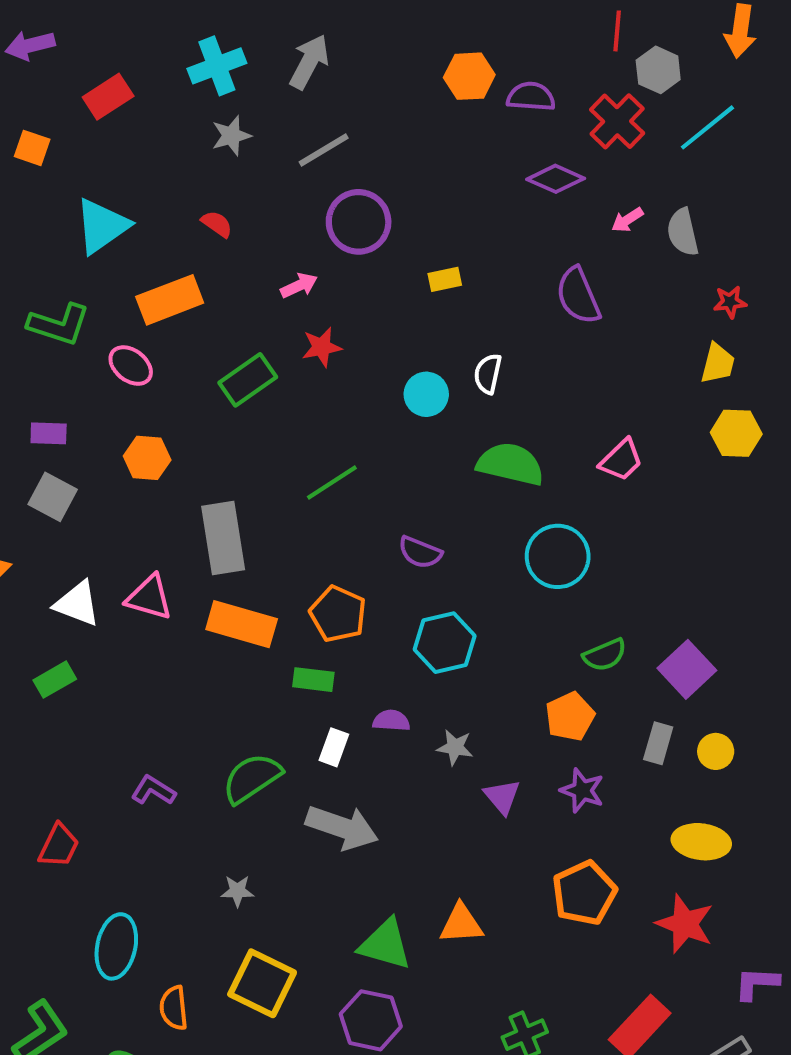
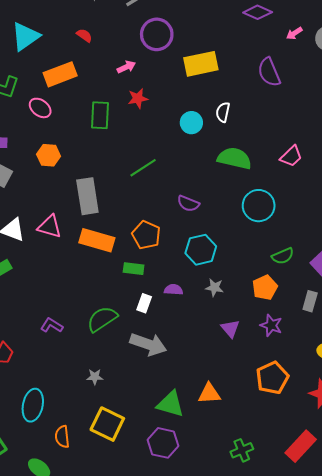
yellow rectangle: (445, 279) -> (201, 64), size x2.0
green rectangle: (248, 380) -> (100, 115), turned -52
gray star: (455, 747) -> (214, 288), moved

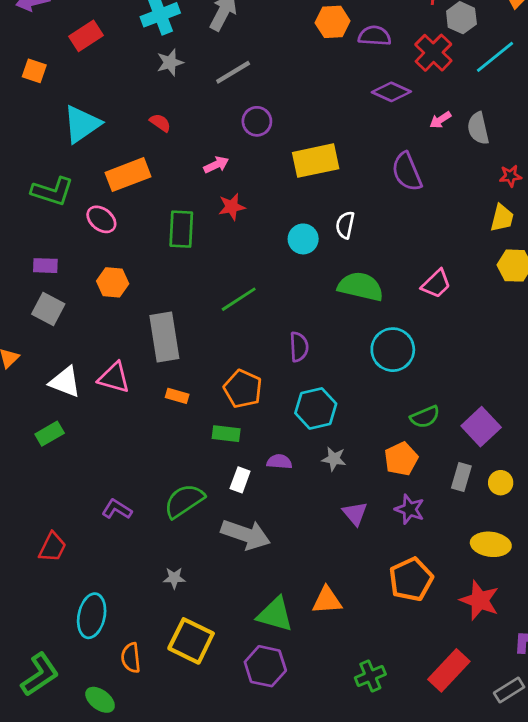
purple circle: (157, 34) -> (257, 121), size x0.7
purple semicircle: (188, 203) -> (299, 347), turned -115
orange rectangle: (97, 240) -> (177, 396), size x0.5

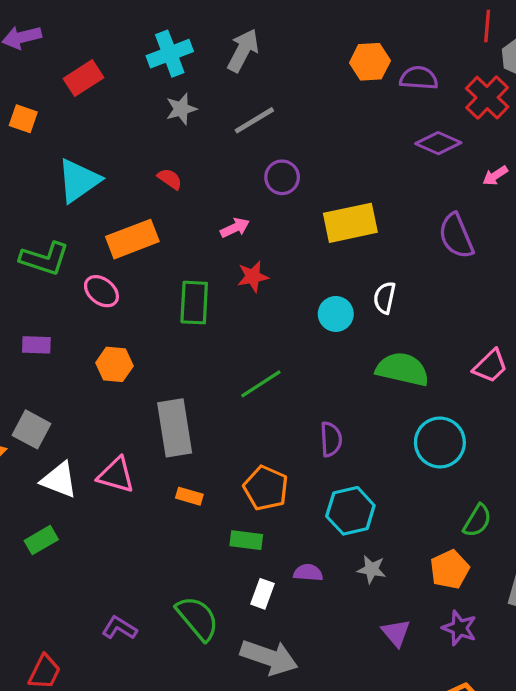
gray square: (48, 309) -> (31, 429), moved
green semicircle: (425, 417) -> (477, 521), turned -36
green semicircle: (184, 501) -> (197, 618), turned 84

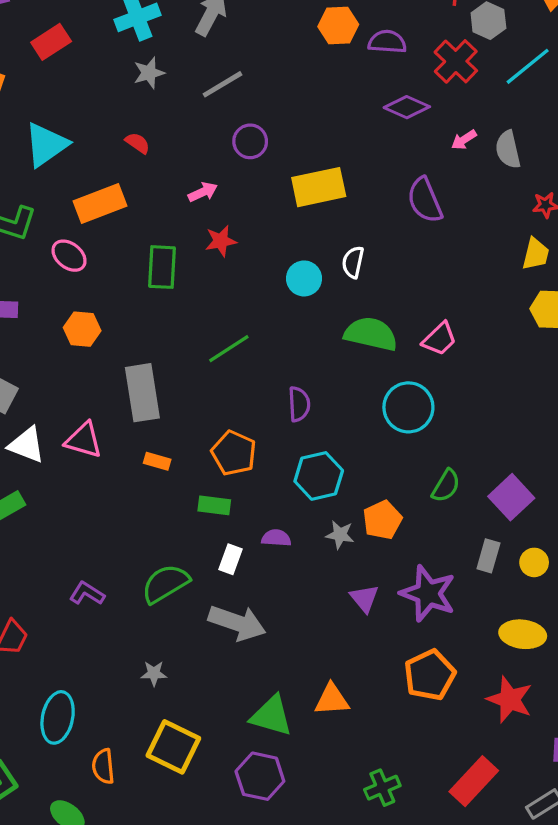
pink trapezoid: (490, 366) -> (439, 339), moved
orange pentagon: (450, 569) -> (382, 520), moved
green semicircle: (197, 618) -> (165, 584), turned -81
purple star: (459, 628) -> (428, 593), size x1.6

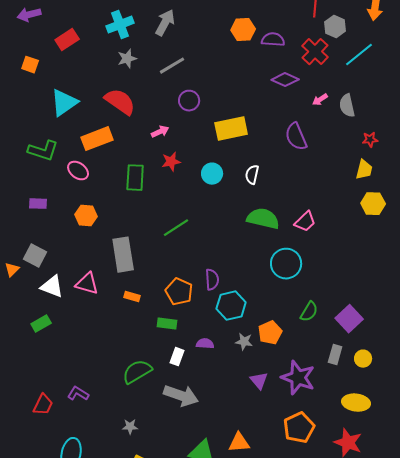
red semicircle: (138, 143) -> (120, 102), size x2.0
cyan circle: (304, 278) -> (212, 174), moved
purple semicircle: (299, 404) -> (212, 280), moved
purple L-shape: (87, 593) -> (78, 394), moved

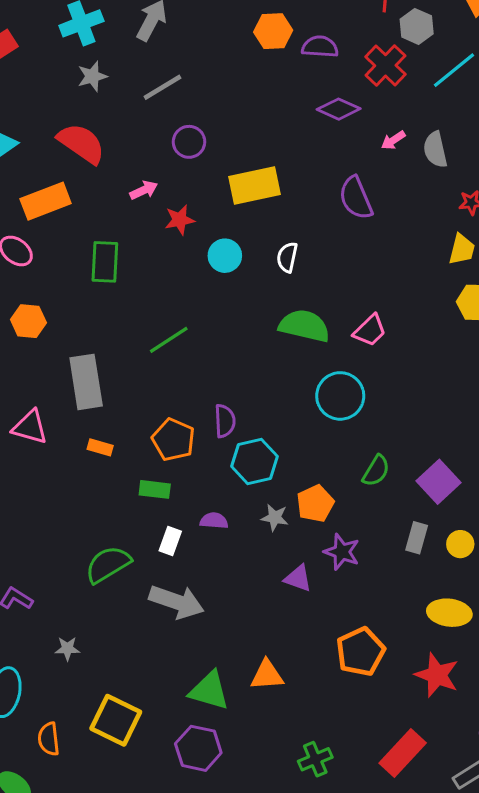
red star: (171, 162) -> (180, 220), moved
purple star: (298, 378) -> (342, 552), moved, size x0.7
purple triangle: (259, 381) -> (298, 578), turned -30
gray star: (130, 427) -> (67, 649), moved

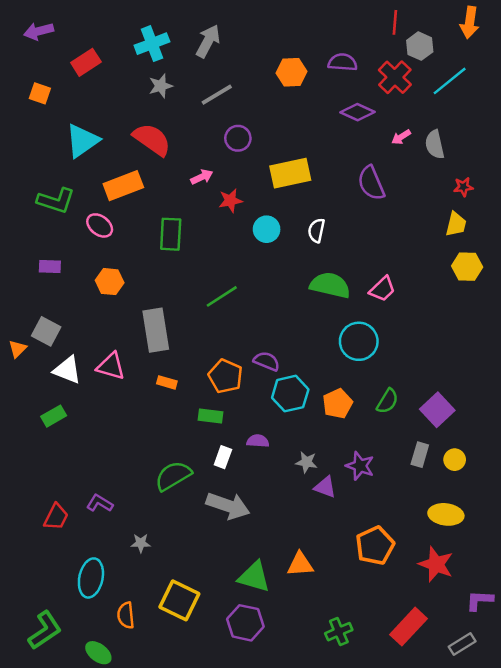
orange hexagon: (273, 31) -> (291, 72), moved
purple semicircle: (225, 421) -> (267, 361), turned -65
orange pentagon: (315, 504) -> (338, 404), moved
gray star: (275, 518) -> (306, 462), moved

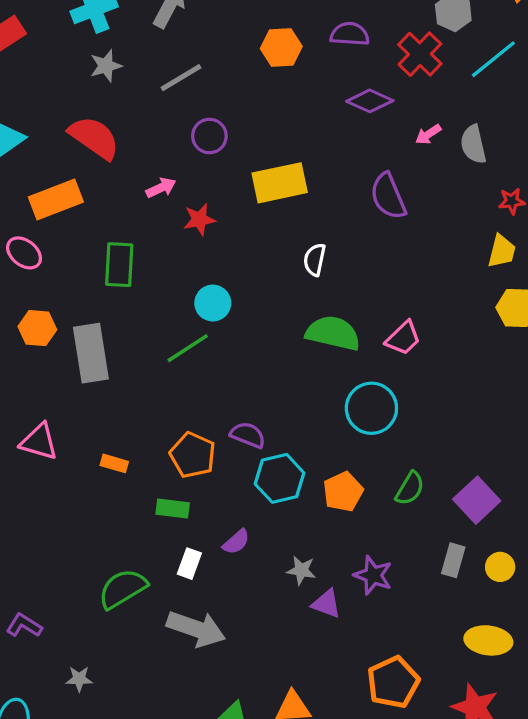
cyan circle: (267, 229) -> (213, 303), moved
gray rectangle: (156, 330) -> (91, 353), moved
purple semicircle: (258, 441) -> (236, 542), turned 135

